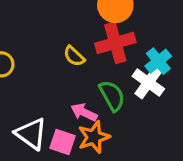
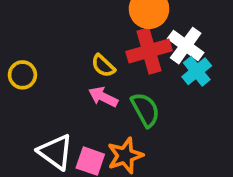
white cross: (148, 83) -> (186, 46), moved
pink arrow: (84, 112) -> (103, 97), moved

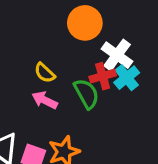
red cross: (149, 51) -> (103, 76), moved, size x0.7
green semicircle: (145, 110) -> (86, 94), moved

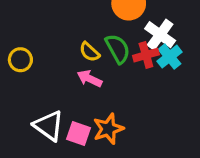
green semicircle: (86, 94) -> (118, 49), moved

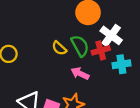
cyan cross: (169, 57) -> (121, 64), moved, turned 30
pink arrow: (89, 79) -> (80, 73), moved

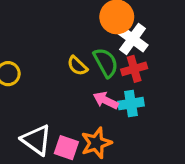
white cross: (111, 35) -> (133, 39), moved
cyan cross: (121, 64) -> (131, 104), moved

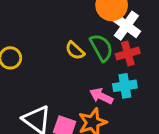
pink arrow: (106, 100) -> (101, 96), moved

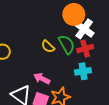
pink arrow: (101, 96) -> (42, 79), moved

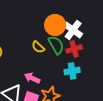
orange circle: (74, 14) -> (55, 25), moved

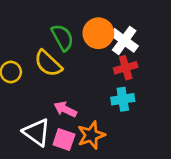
green semicircle: (56, 45) -> (62, 38), moved
yellow semicircle: (38, 47) -> (48, 63), moved, size x1.5

